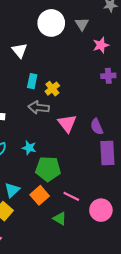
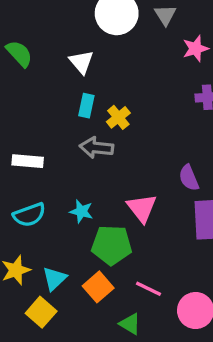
white triangle: (20, 50) -> (81, 62), moved
pink triangle: (67, 123) -> (142, 208), moved

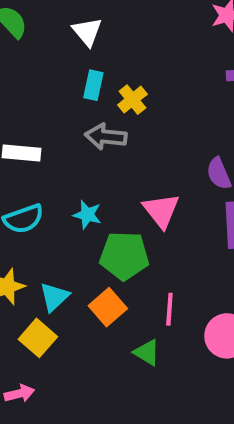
pink line: (149, 289) -> (169, 309), turned 68

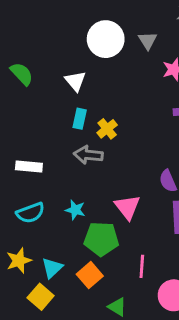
pink line: (169, 309) -> (142, 266), moved

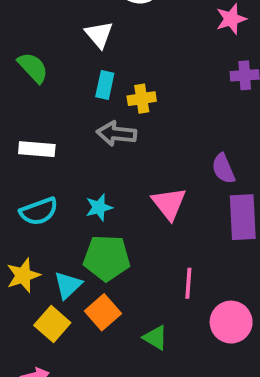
green semicircle: (22, 74) -> (33, 68), moved
yellow cross: (107, 129) -> (142, 99), turned 30
cyan star: (75, 210) -> (99, 207), turned -30
green pentagon: (101, 239) -> (107, 258), moved
orange square: (90, 275) -> (103, 312), moved

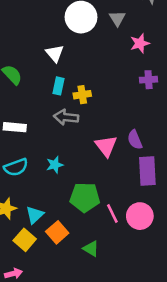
pink triangle: (169, 204) -> (106, 146), moved
green pentagon: (107, 258) -> (85, 197), moved
pink line: (188, 283) -> (112, 214), turned -30
pink circle: (231, 322) -> (140, 216), moved

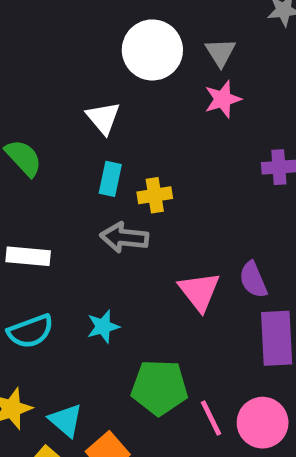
pink star: (140, 43) -> (223, 99), moved
cyan triangle: (35, 215) -> (66, 420), turned -36

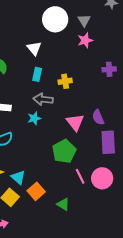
yellow cross: (155, 195) -> (65, 81), moved
cyan star: (103, 327) -> (34, 118), moved
green pentagon: (159, 387) -> (64, 151), moved, turned -30

